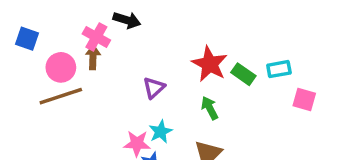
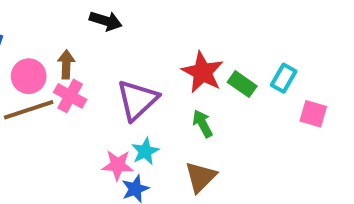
pink cross: (96, 37) -> (70, 96), moved
cyan rectangle: (279, 69) -> (284, 78), turned -50
purple triangle: (154, 88) -> (137, 100), size x1.6

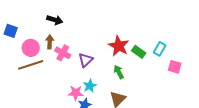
black arrow: (106, 21) -> (55, 20), moved
pink cross: (70, 96) -> (63, 53), moved
purple triangle: (137, 100) -> (86, 60), size x0.7

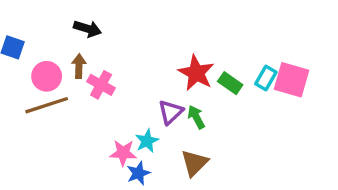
purple triangle: (86, 60) -> (171, 112), moved
pink square: (175, 67) -> (291, 80), moved, size x1.5

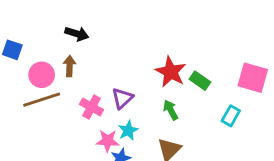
cyan rectangle: (266, 78) -> (231, 116), moved
pink cross: (101, 85) -> (91, 107), moved
purple triangle: (171, 112) -> (122, 98), moved

